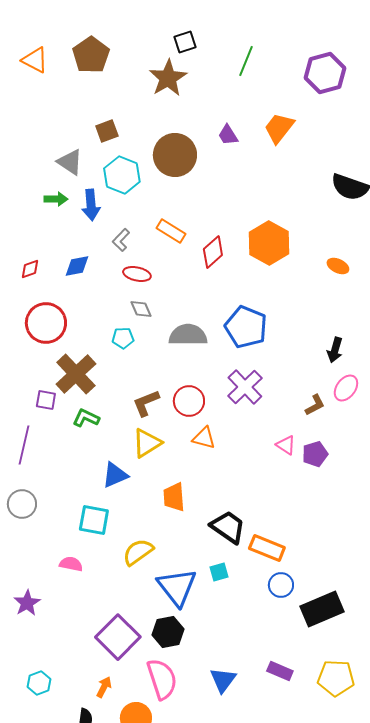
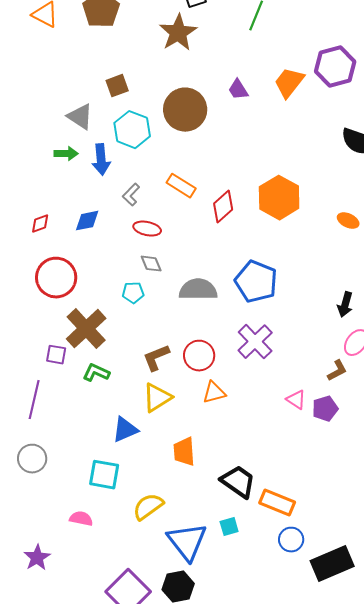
purple hexagon: (325, 73) -> (335, 67), moved
brown L-shape: (315, 405) -> (337, 371), moved
orange triangle: (204, 438) -> (214, 393), turned -30

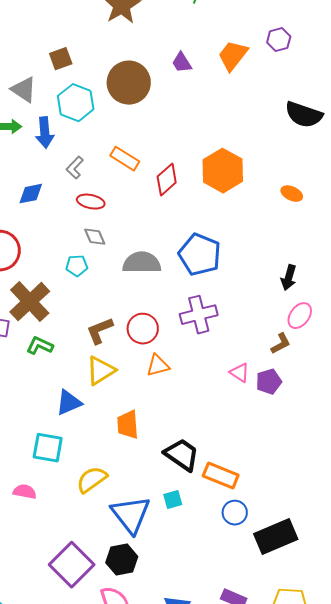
purple hexagon: (335, 67) -> (279, 40), size x0.6
purple cross: (255, 342) -> (199, 315), turned 30

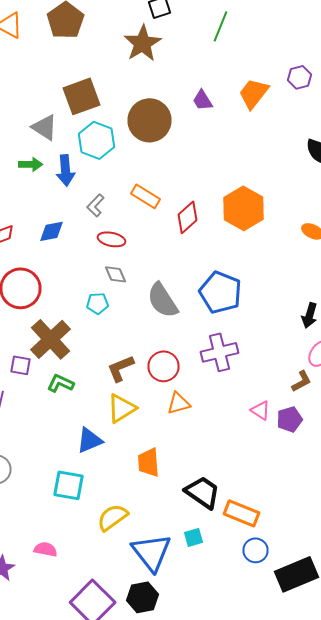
brown square: (61, 59) -> (82, 96), size x1.6
gray semicircle: (142, 263) -> (162, 300), turned -123
pink semicircle: (25, 492) -> (46, 549), moved

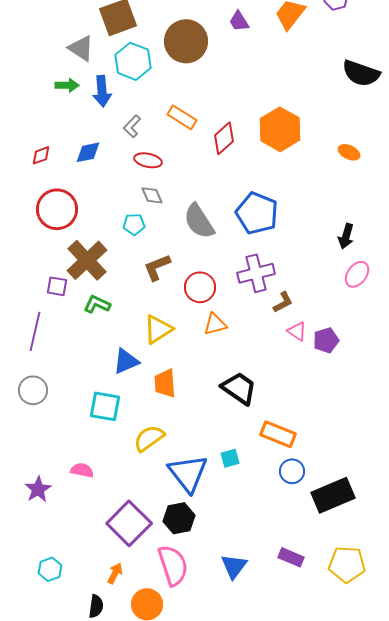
brown L-shape: (120, 368) -> (157, 267), moved
brown L-shape: (302, 381) -> (283, 302), moved
orange trapezoid: (148, 462) -> (165, 383), moved
black trapezoid: (202, 492) -> (239, 388), moved

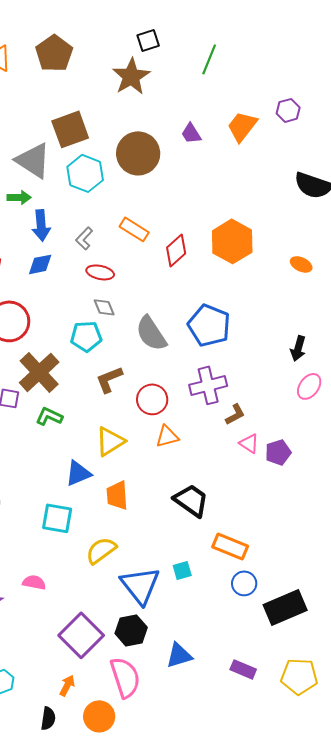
gray triangle: (81, 48) -> (33, 160), size x1.4
blue arrow: (102, 91) -> (41, 225), moved
cyan pentagon: (134, 224) -> (86, 336), size x1.4
blue triangle: (234, 566) -> (179, 655), moved, turned 36

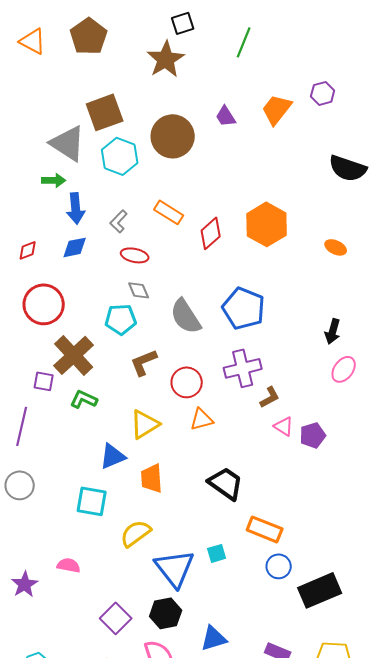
purple square: (81, 635) -> (116, 618), size x0.7

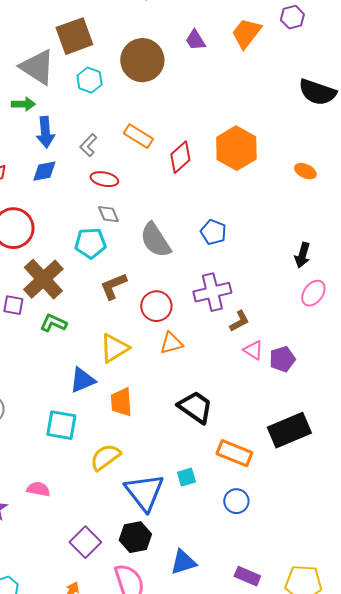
cyan hexagon: (120, 156) -> (89, 80), size x0.7
blue pentagon: (244, 308) -> (213, 232), size x0.6
blue circle: (279, 566) -> (236, 501), moved
black rectangle: (320, 590) -> (289, 430), moved

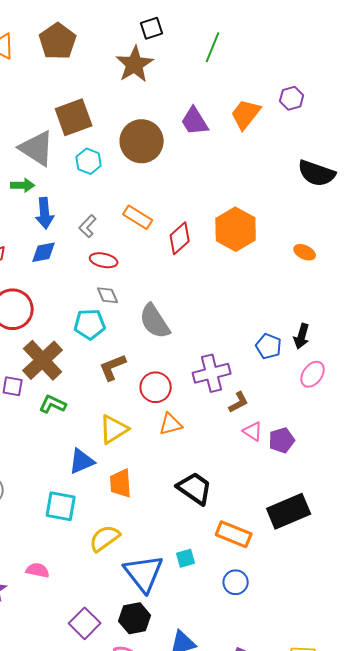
purple trapezoid: (195, 40) -> (195, 121), size x1.4
blue pentagon: (213, 232) -> (269, 346), moved

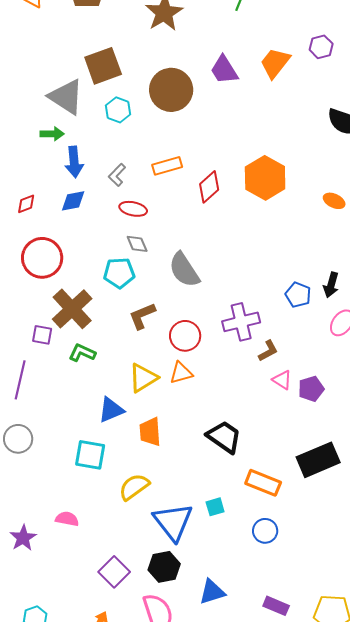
orange rectangle: (138, 217) -> (167, 166), turned -48
orange triangle: (171, 424) -> (181, 373), moved

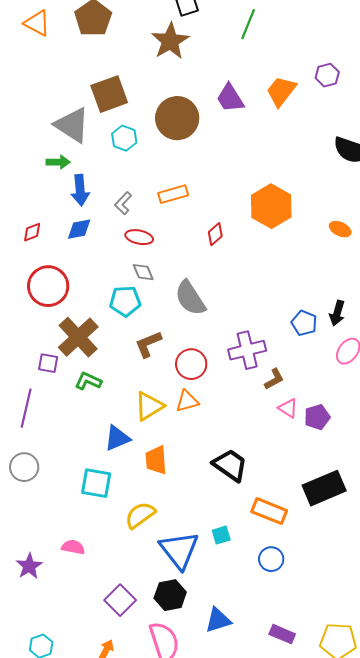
red diamond: (209, 187) -> (215, 234), moved, size x0.7

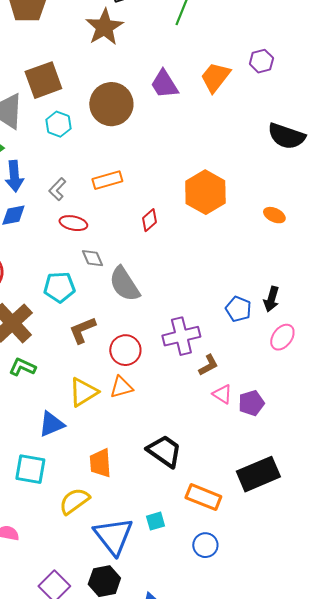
gray diamond: (143, 272) -> (92, 258), moved
orange trapezoid: (156, 460) -> (100, 463), moved

